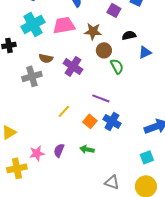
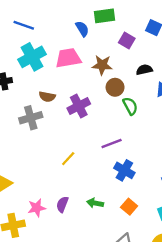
purple cross: (73, 66) -> (79, 106), turned 30
purple line: (101, 98) -> (112, 143), turned -42
orange square: (90, 121) -> (129, 207), moved

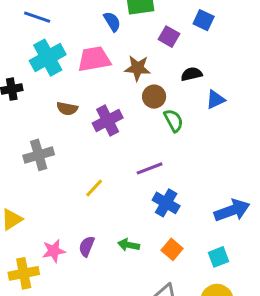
gray cross: (31, 118) -> (39, 155), moved

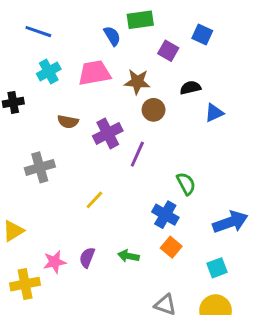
cyan cross: (48, 58) -> (49, 71), size x0.7
green semicircle: (174, 121) -> (186, 184), moved
purple line: (150, 168) -> (137, 154), moved, turned -45
orange square: (172, 249) -> (171, 247), moved

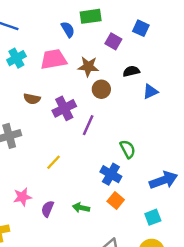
pink star: (55, 262) -> (22, 197), moved

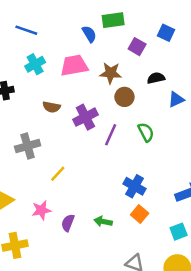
green semicircle: (128, 149) -> (146, 132), moved
yellow line: (53, 162) -> (58, 174), moved

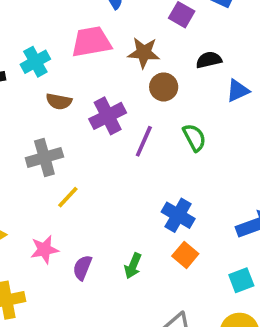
cyan cross: (35, 64) -> (35, 62), moved
gray cross: (28, 146) -> (44, 157), moved
green arrow: (103, 222) -> (133, 266), turned -78

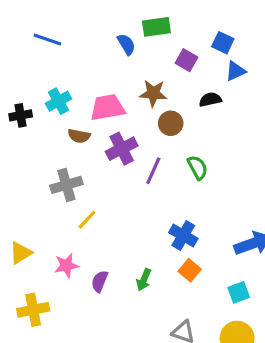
pink trapezoid: (91, 42) -> (107, 107), moved
blue triangle: (238, 91) -> (235, 71), moved

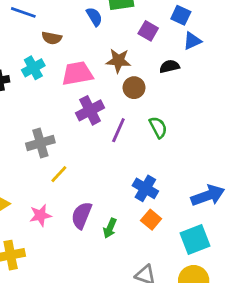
brown semicircle: (79, 136) -> (52, 38), moved
purple semicircle: (100, 281) -> (82, 215), moved, size x1.4
cyan square: (239, 292) -> (195, 239), size x1.5

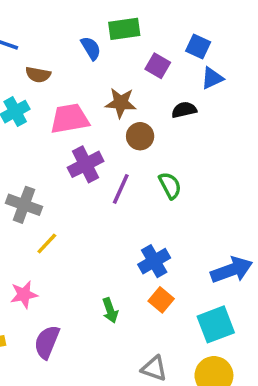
gray cross: (40, 143) -> (24, 205), turned 36
blue cross: (145, 188) -> (154, 261), turned 30
purple semicircle: (82, 215) -> (47, 342), moved
green arrow: (110, 228) -> (110, 310), turned -42

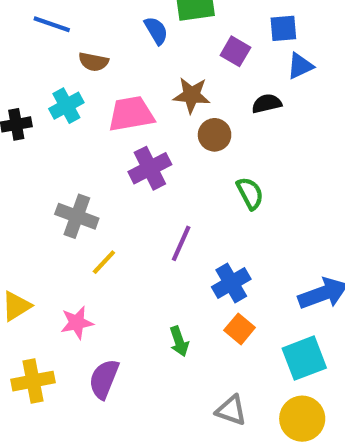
blue square: (198, 46) -> (283, 28), turned -30
purple line: (121, 189) -> (181, 243), moved

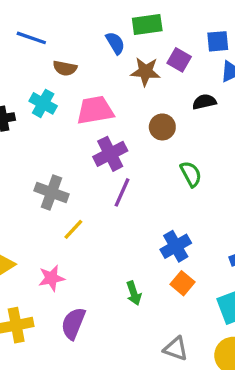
brown star: (192, 95) -> (146, 72), moved
cyan cross: (66, 106) -> (43, 103), turned -32
purple line: (181, 243) -> (122, 192), moved

